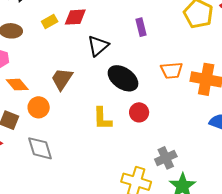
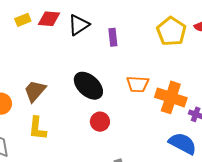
black triangle: (98, 46) -> (79, 25), moved
brown trapezoid: (62, 79) -> (35, 91), moved
yellow L-shape: (102, 119) -> (37, 128), moved

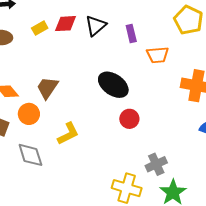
orange trapezoid: (138, 84) -> (158, 55), moved
brown trapezoid: (35, 91) -> (47, 88), moved
yellow L-shape: (37, 128) -> (68, 134), turned -115

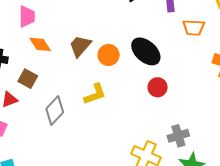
orange circle: (29, 114) -> (109, 55), moved
gray diamond: (30, 155) -> (55, 111), turned 52

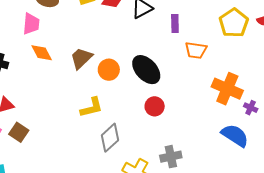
brown square: (28, 79) -> (19, 132), moved
gray diamond: (55, 111) -> (110, 138), moved

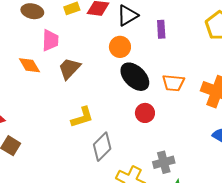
pink trapezoid: (31, 24) -> (50, 40), moved
orange trapezoid: (196, 50) -> (173, 83), moved
orange circle: (109, 70) -> (120, 47), moved

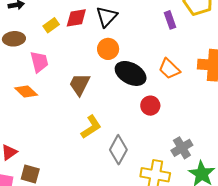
purple rectangle: (161, 29) -> (170, 20), moved
brown trapezoid: (69, 69) -> (80, 84), moved
orange trapezoid: (173, 83) -> (169, 69), turned 55

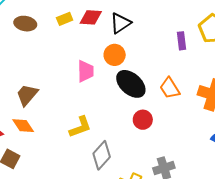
pink trapezoid: (39, 62) -> (86, 71), moved
brown trapezoid: (80, 84) -> (27, 95), moved
orange diamond: (26, 91) -> (23, 126), moved

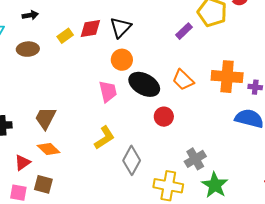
purple rectangle: (182, 41) -> (184, 31), turned 66
pink trapezoid: (86, 71) -> (108, 91), moved

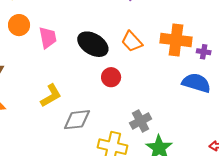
orange circle: (122, 60) -> (19, 25), moved
pink trapezoid: (108, 91) -> (48, 38), moved
gray diamond: (132, 160) -> (77, 120), turned 52

